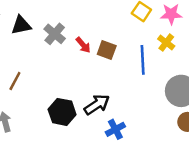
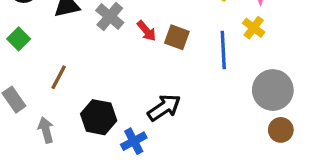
black hexagon: (62, 112) -> (99, 117), moved
blue cross: (115, 129) -> (134, 141), moved

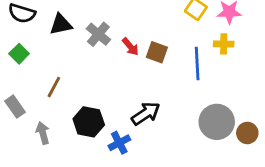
yellow cross: (254, 28) -> (224, 44), turned -36
gray circle: (273, 90) -> (217, 122), moved

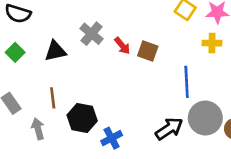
black triangle: (61, 24) -> (55, 51), moved
blue line: (197, 63) -> (187, 82), moved
brown line: (54, 87) -> (53, 98), moved, turned -35
black arrow: (146, 114) -> (169, 129), moved

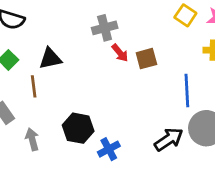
gray cross: (91, 34) -> (105, 28), moved, turned 35
brown square: (148, 51) -> (146, 59), turned -35
brown line: (53, 98) -> (34, 86), moved

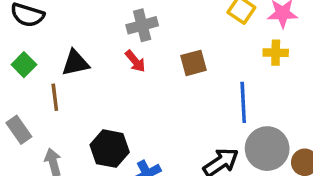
red arrow: (120, 53) -> (135, 61), moved

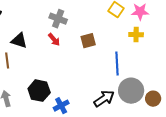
gray cross: (142, 25) -> (58, 19), turned 36
black triangle: (75, 63) -> (19, 41), turned 30

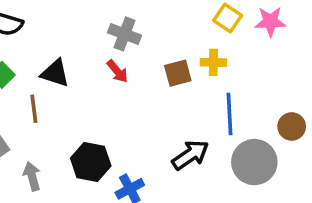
yellow cross: (136, 35) -> (213, 62), moved
black arrow: (104, 99) -> (190, 155), moved
brown circle: (153, 99) -> (292, 126), moved

